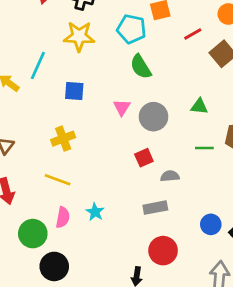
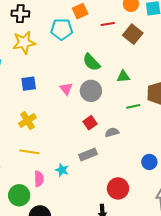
red line: (193, 34) -> (108, 24), turned 32
green semicircle: (141, 67) -> (91, 62), moved
gray rectangle: (155, 208) -> (88, 155), moved

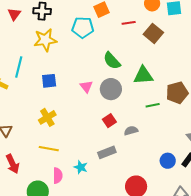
green triangle: (123, 76) -> (143, 75), size x1.5

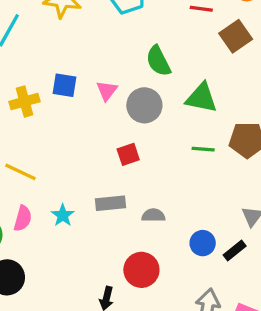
blue square: (49, 81) -> (65, 85), moved
yellow cross: (47, 117) -> (25, 102), moved
gray semicircle: (131, 131) -> (153, 215), moved

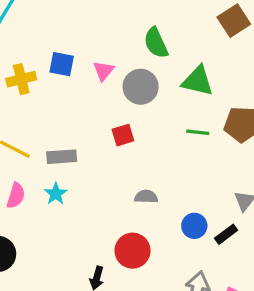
gray rectangle: (110, 203) -> (62, 157), moved

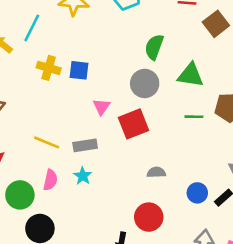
green semicircle: (156, 43) -> (154, 47), turned 50
pink triangle: (103, 71) -> (101, 107), moved
yellow cross: (21, 79) -> (49, 68), moved, turned 35
red square: (123, 135) -> (133, 124), size x1.6

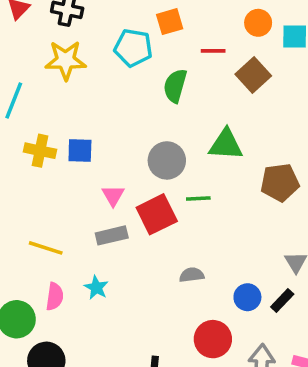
green semicircle: (154, 47) -> (175, 86), moved
green line: (194, 117) -> (198, 198), moved
gray rectangle: (85, 145) -> (112, 235), moved
red circle: (149, 217) -> (213, 339), moved

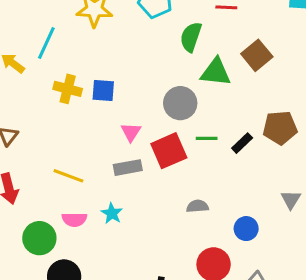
brown square: (253, 75) -> (257, 55), moved
green triangle: (226, 145) -> (216, 72), moved
pink semicircle: (55, 296) -> (74, 220), turned 80
black rectangle: (282, 300) -> (242, 143), moved

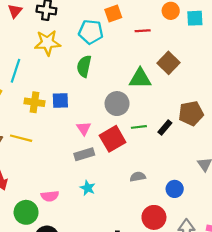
green semicircle: (191, 37) -> (84, 66), moved
yellow line: (68, 176) -> (21, 138), moved
cyan star: (112, 213) -> (88, 188), moved

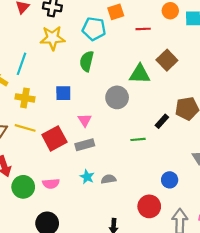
yellow cross: (35, 102) -> (25, 98), moved
green line: (139, 127) -> (138, 139), moved
red square: (113, 139) -> (54, 138), moved
gray semicircle: (138, 177) -> (109, 179), moved
green circle: (26, 212) -> (23, 187), moved

